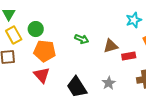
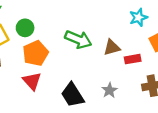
green arrow: (82, 39) -> (78, 39), size x1.6
orange pentagon: (45, 51) -> (35, 53), turned -30

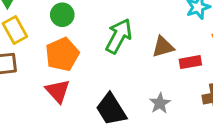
green circle: (25, 28) -> (62, 15), moved
green arrow: (78, 39) -> (119, 36), turned -84

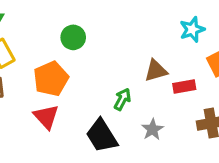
green circle: (62, 15) -> (73, 37), moved
green arrow: (119, 36) -> (122, 99), moved, size x0.6

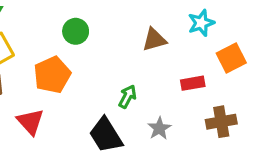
brown triangle: (156, 71) -> (154, 40), moved
red triangle: (46, 117) -> (30, 122), moved

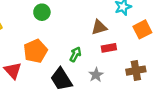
brown triangle: (154, 40) -> (99, 27), moved
orange pentagon: (52, 75) -> (35, 51), moved
red rectangle: (193, 83) -> (109, 48), moved

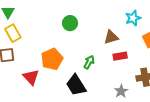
green circle: (42, 12) -> (70, 23), moved
gray star: (96, 75) -> (121, 91), moved

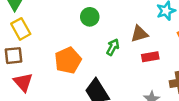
green arrow: (89, 62) -> (113, 47), moved
red triangle: (31, 77) -> (23, 82), moved

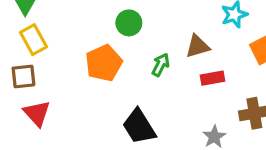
orange pentagon: (68, 60) -> (104, 63), moved

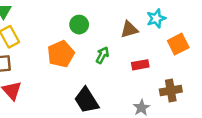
brown triangle: (197, 46) -> (129, 29), moved

